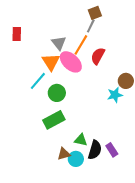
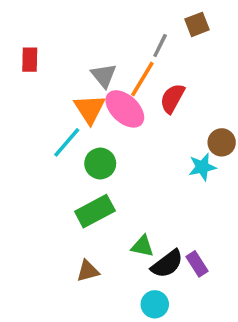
brown square: (95, 13) -> (197, 24), moved
black semicircle: (95, 150) -> (167, 264), turned 36
brown triangle: (64, 154) -> (88, 271), moved
cyan circle: (76, 159) -> (155, 304), moved

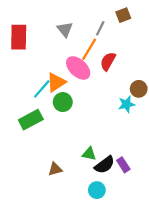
red rectangle: (30, 60) -> (19, 37), size x1.6
gray triangle: (104, 75) -> (65, 29), moved
orange triangle: (90, 109) -> (56, 82), moved, turned 30
green rectangle: (95, 211) -> (31, 120), moved

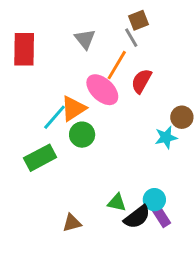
brown square: (123, 15) -> (138, 20), moved
gray line: (100, 28) -> (131, 38), turned -56
cyan circle: (97, 190) -> (154, 200), moved

